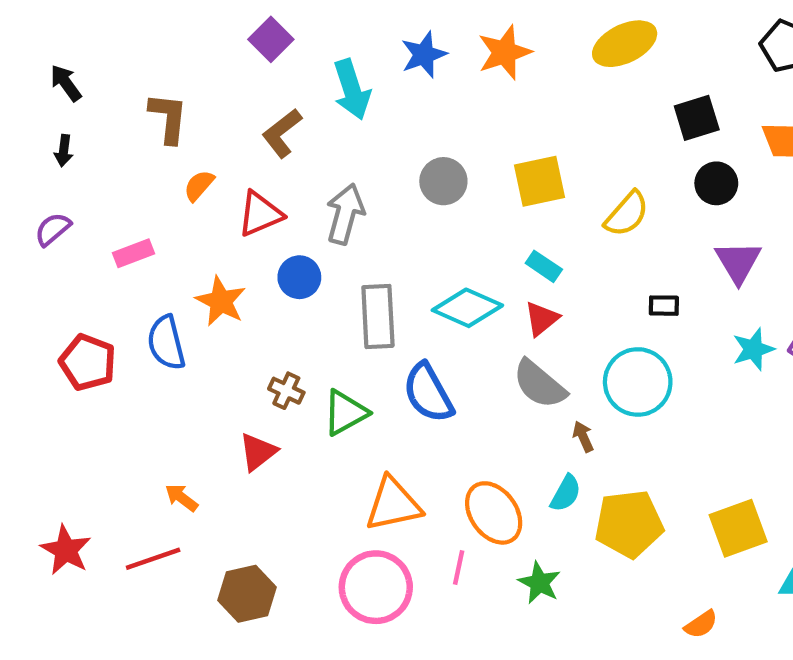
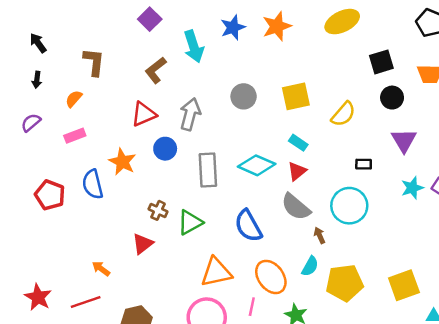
orange semicircle: (199, 186) -> (74, 99), moved
blue semicircle: (428, 393) -> (248, 226), moved

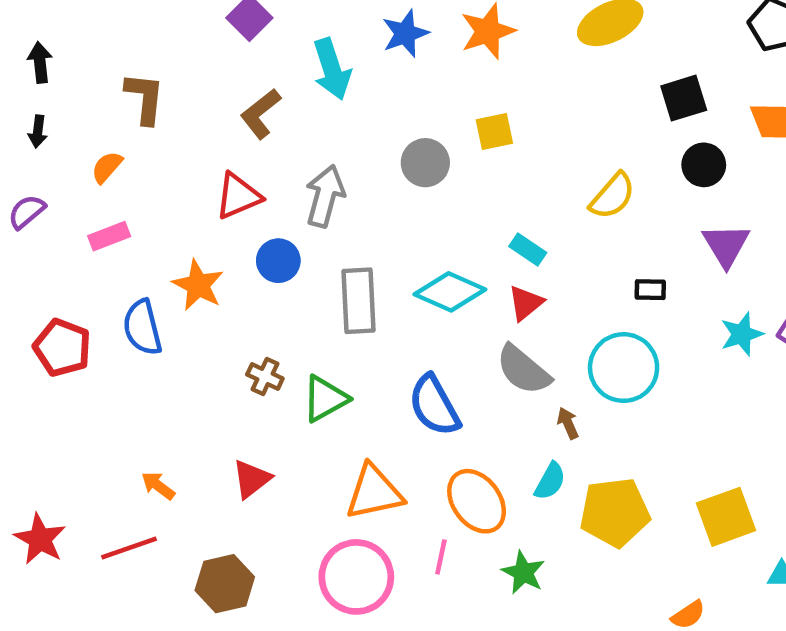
black arrow: (38, 43) -> (40, 62), turned 30
yellow square: (296, 96) -> (494, 131), moved, size x0.7
red triangle: (143, 244) -> (252, 479), moved

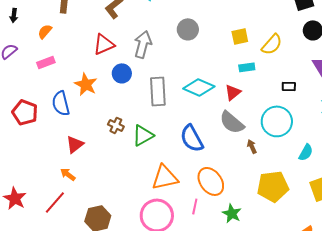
yellow square: (494, 131) -> (240, 36), moved
cyan rectangle: (528, 250) -> (247, 67), moved, turned -42
red triangle: (252, 479) -> (75, 144), moved
cyan semicircle: (550, 481) -> (306, 152), moved
red line: (129, 548) -> (55, 202), turned -30

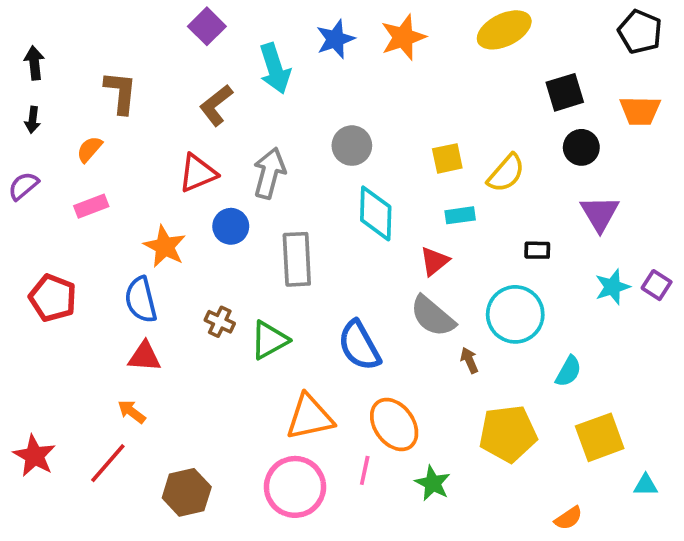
cyan diamond: (199, 87) -> (376, 213), moved, turned 68
blue semicircle: (61, 103) -> (141, 300), moved
red triangle: (75, 144) -> (145, 357), turned 42

